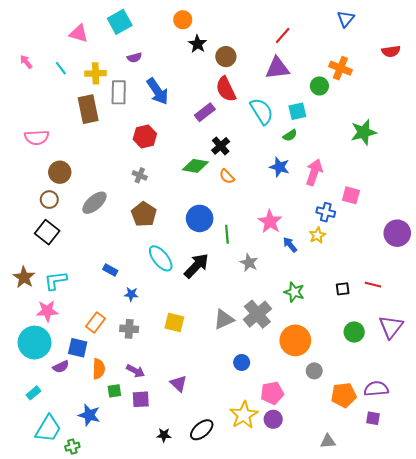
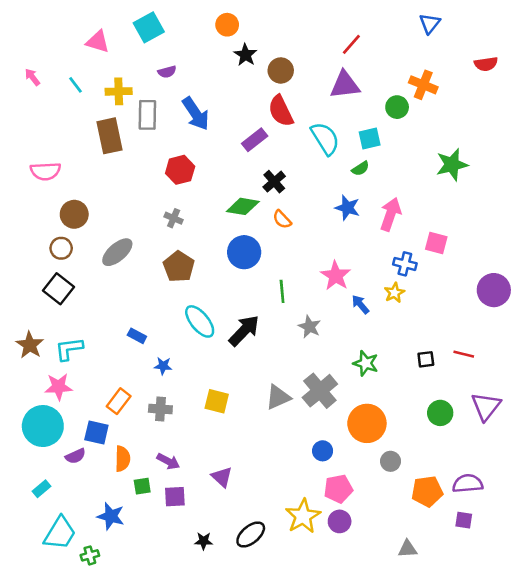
blue circle: (200, 218) -> (244, 252), moved
blue circle: (242, 362) -> (323, 451), moved

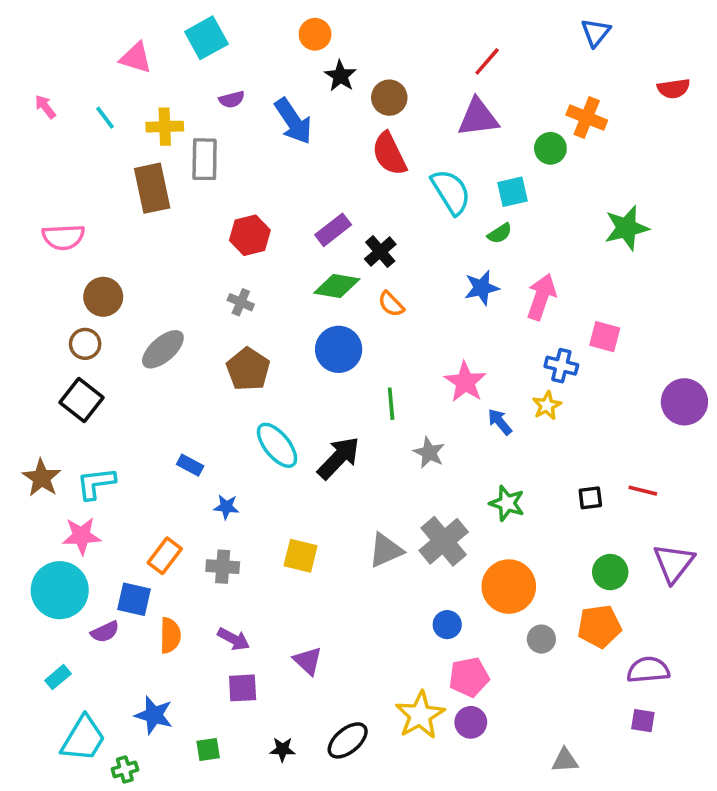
blue arrow: (196, 114) -> (293, 121), moved
purple rectangle: (255, 140) -> (333, 230), moved
blue star: (347, 208) -> (482, 288), turned -30
green square: (142, 486) -> (208, 750), moved
orange pentagon: (427, 491) -> (599, 626), moved

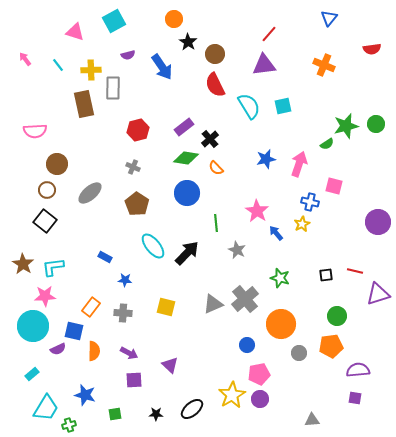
green circle: (550, 148) -> (376, 124), moved
green semicircle: (500, 233) -> (327, 144), moved
purple triangle: (674, 563) -> (378, 294), moved, turned 35

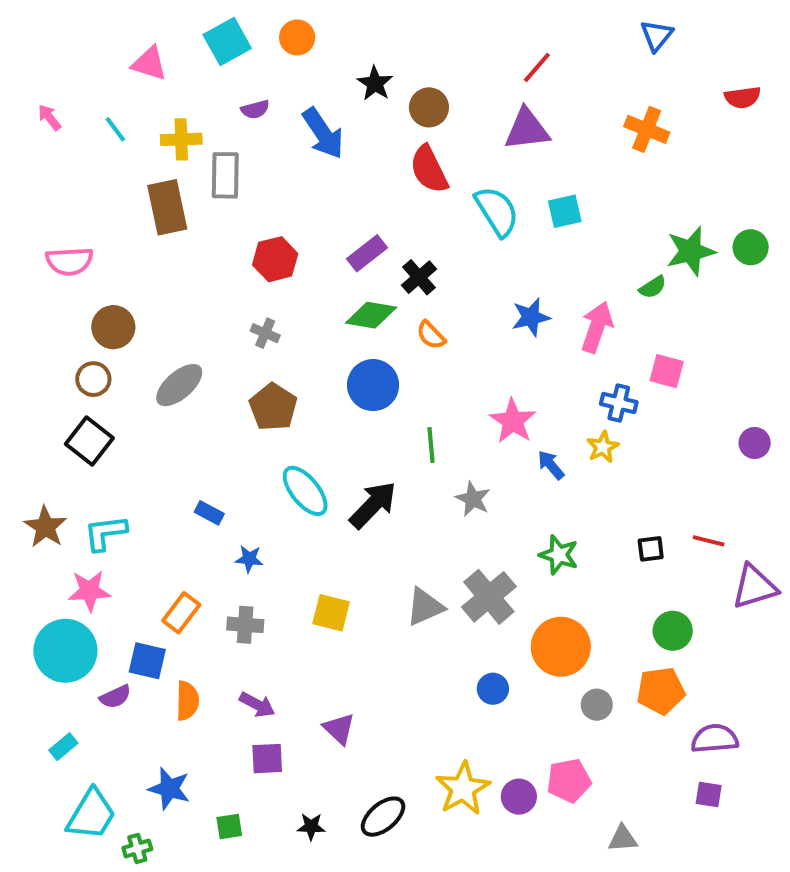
orange circle: (174, 19) -> (297, 37), moved
purple circle: (378, 222) -> (755, 443), size x0.6
pink pentagon: (259, 374) -> (569, 781), moved

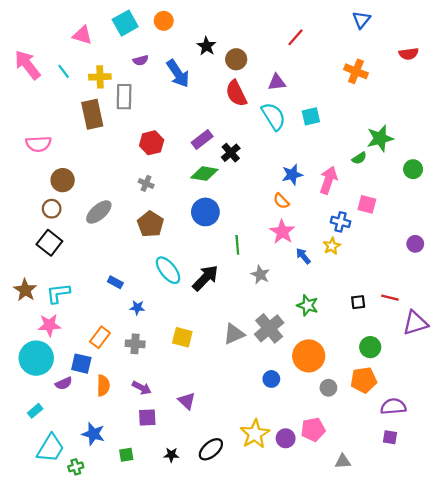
pink arrow: (49, 117) -> (27, 65), size x2.0
purple triangle: (527, 129) -> (277, 82), moved, size x0.7
green circle: (751, 247) -> (413, 169), moved
orange semicircle: (431, 335) -> (281, 201), moved

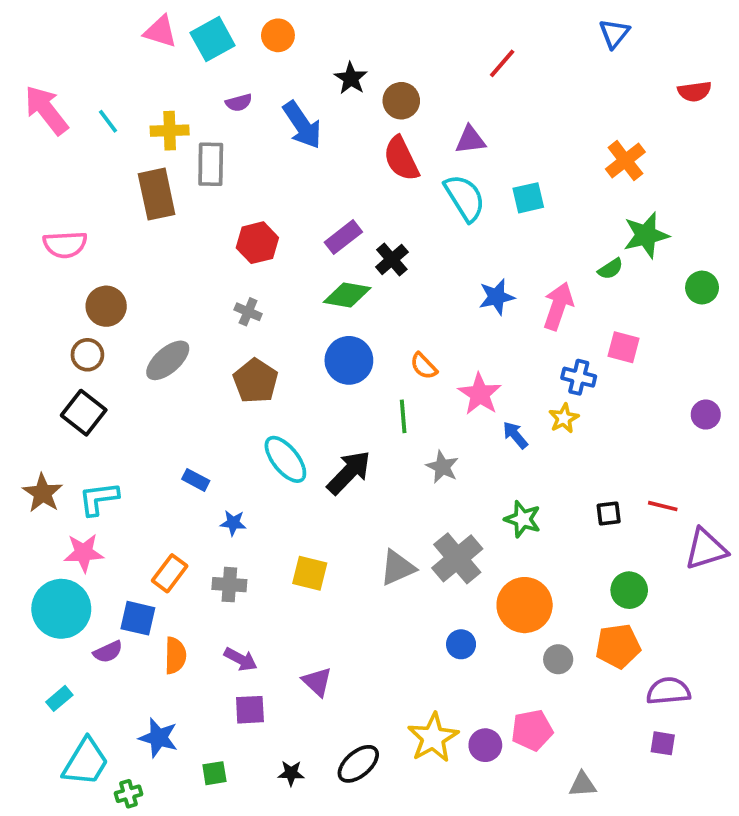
pink triangle: (82, 35) -> (160, 32), moved
orange cross: (356, 71) -> (625, 160), moved, turned 30
orange semicircle: (281, 201) -> (424, 366), moved

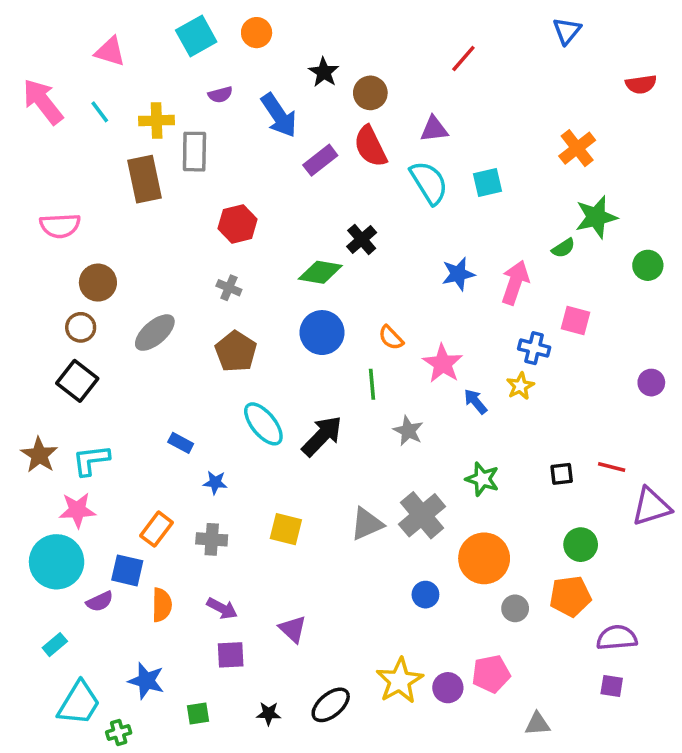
pink triangle: (160, 32) -> (110, 52), moved
purple rectangle: (343, 237) -> (320, 160), moved

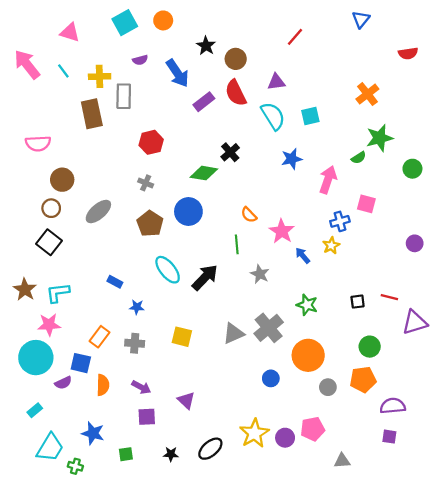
blue star: (458, 274) -> (292, 159), moved
blue circle: (322, 333) -> (188, 212), moved
blue cross: (534, 348) -> (340, 221), turned -30
green cross: (119, 732) -> (75, 466), turned 32

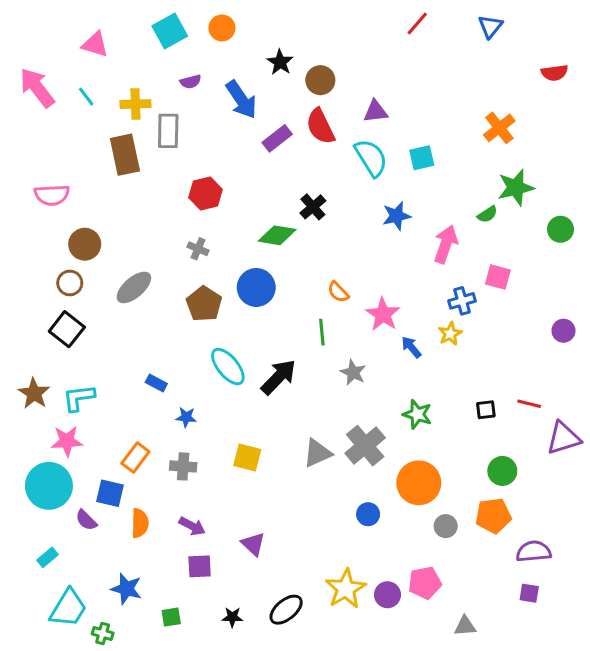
red line: (295, 37) -> (417, 23), moved
purple semicircle: (63, 383) -> (86, 520), turned 70

